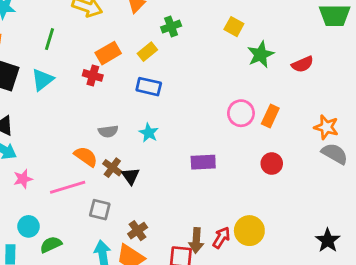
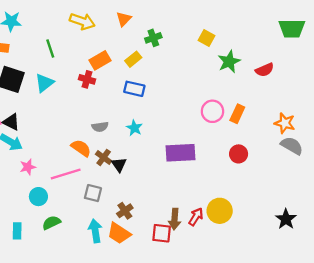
green line: (49, 39) -> (50, 49), turned -36
purple rectangle: (203, 162) -> (181, 153), size x1.4
cyan circle: (28, 226) -> (38, 197), moved

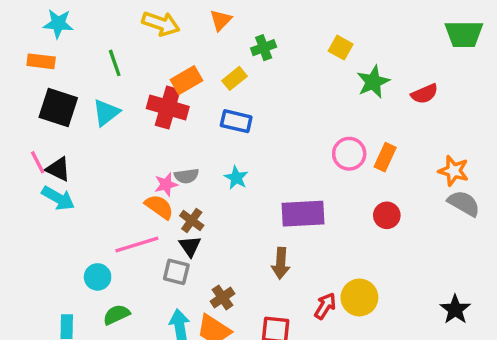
red cross: (87, 79) -> (168, 107), size x1.6
black triangle: (119, 165) -> (190, 246), moved
pink star: (28, 167) -> (166, 185), moved
brown arrow: (175, 219) -> (281, 263), moved

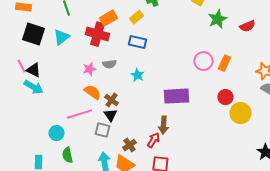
gray semicircle: (187, 176) -> (109, 64), moved
pink star: (166, 185) -> (89, 69), moved
yellow circle: (359, 297) -> (240, 113), moved
red arrow: (325, 306) -> (153, 140), moved
green semicircle: (116, 315) -> (67, 155), turned -77

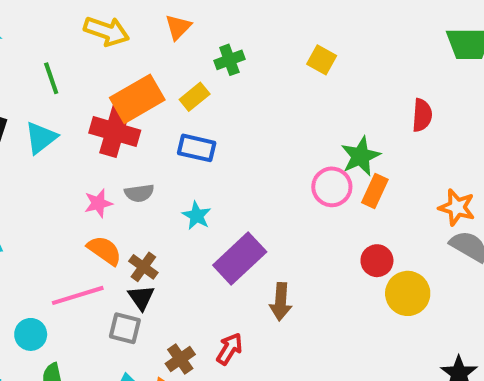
orange rectangle: (108, 18) -> (137, 99), size x1.4
green star: (217, 19) -> (361, 156), moved
red semicircle: (247, 26) -> (422, 115), turned -63
purple rectangle: (176, 96) -> (240, 259), moved, turned -40
brown arrow: (163, 125) -> (281, 302), moved

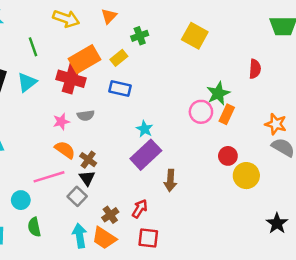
yellow square: (322, 60) -> (195, 36), size x1.5
cyan star: (197, 216) -> (145, 129), moved
gray square: (125, 328) -> (77, 196), turned 30

